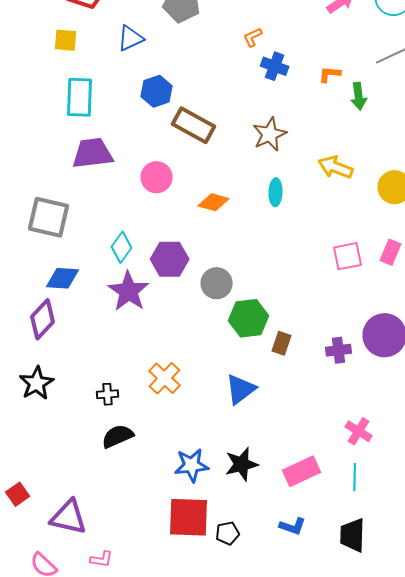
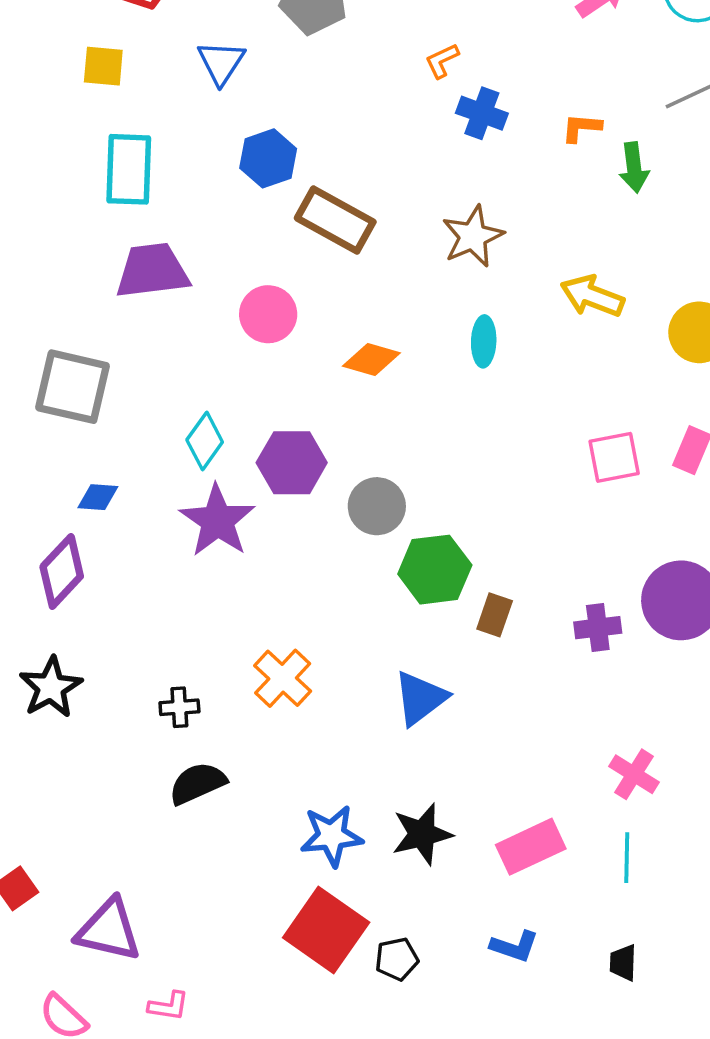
blue triangle: (131, 38) -> (221, 62), turned -32
blue diamond: (63, 278) -> (98, 497), size x0.7
red square: (189, 517) -> (326, 930), turned 33
black trapezoid: (353, 535) -> (623, 963), size x0.6

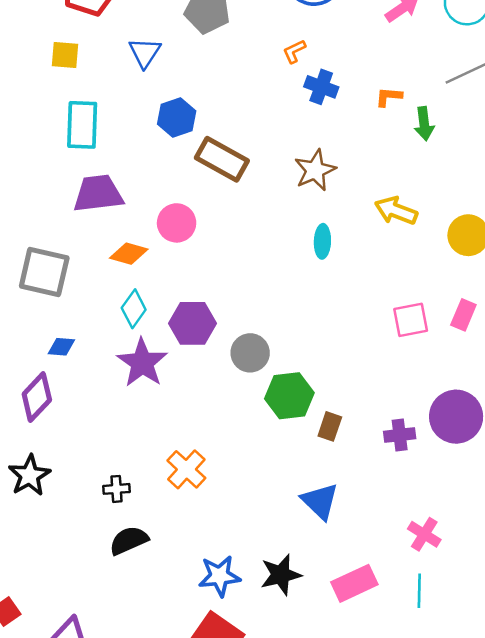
orange diamond: (371, 359) -> (129, 254), moved
blue triangle: (420, 698) -> (320, 501), moved, turned -39

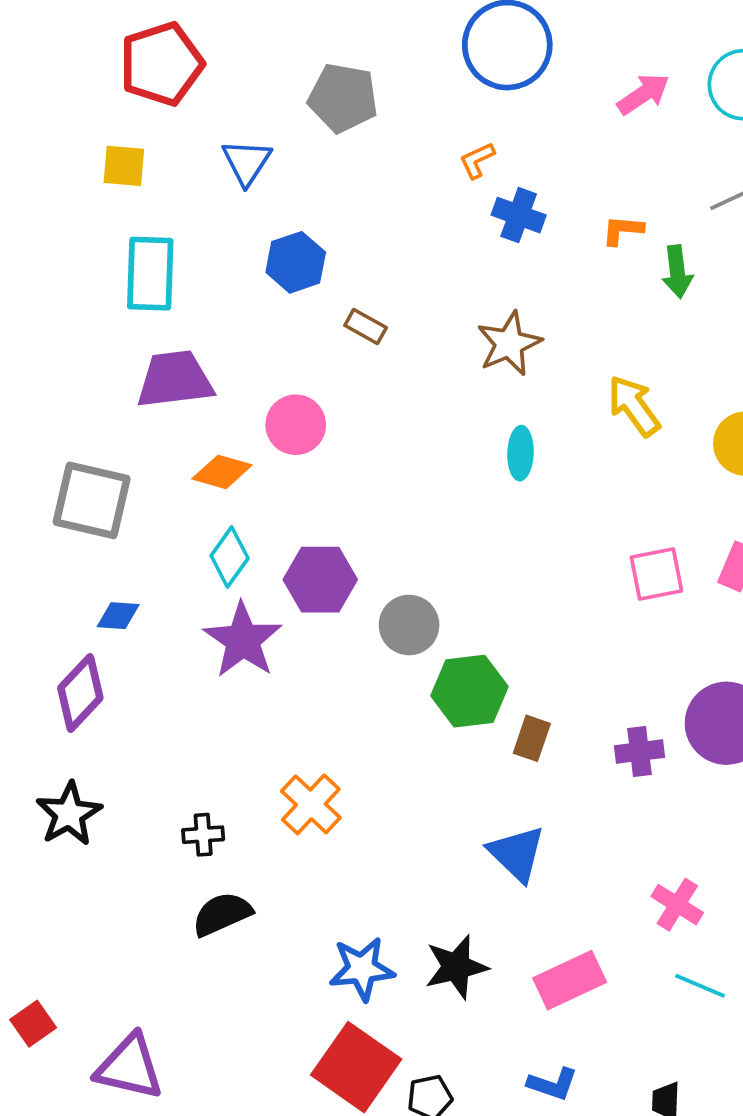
brown rectangle: (222, 159) -> (366, 327), size x0.5
yellow arrow: (396, 211) -> (634, 406), turned 33
cyan line: (419, 591) -> (700, 986), moved, turned -68

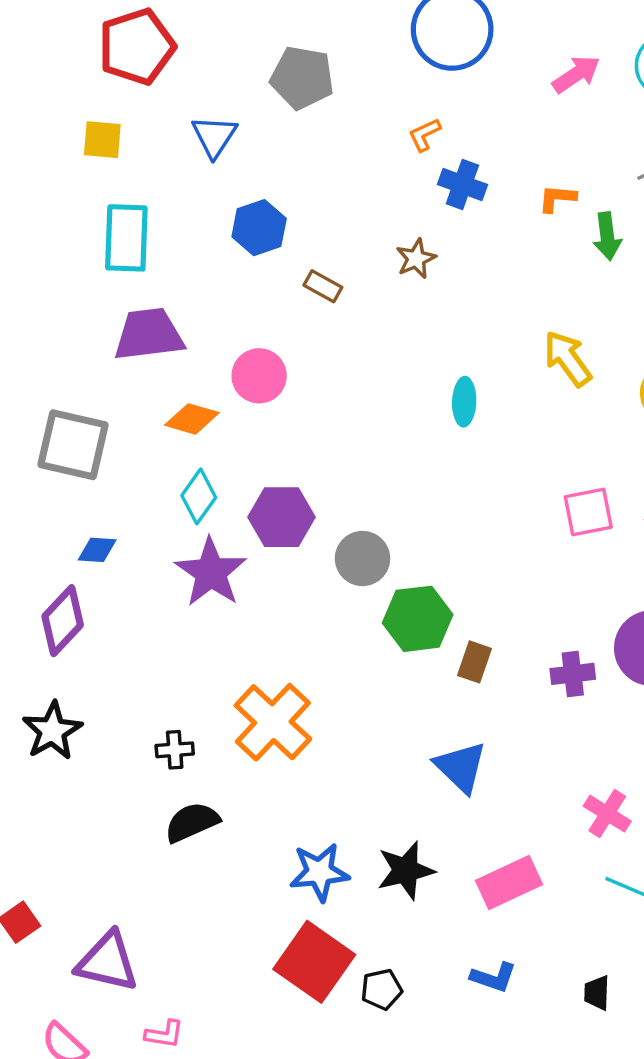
brown star: (509, 344) -> (416, 259), moved, size x0.7
orange cross: (311, 804) -> (273, 722), size x1.4

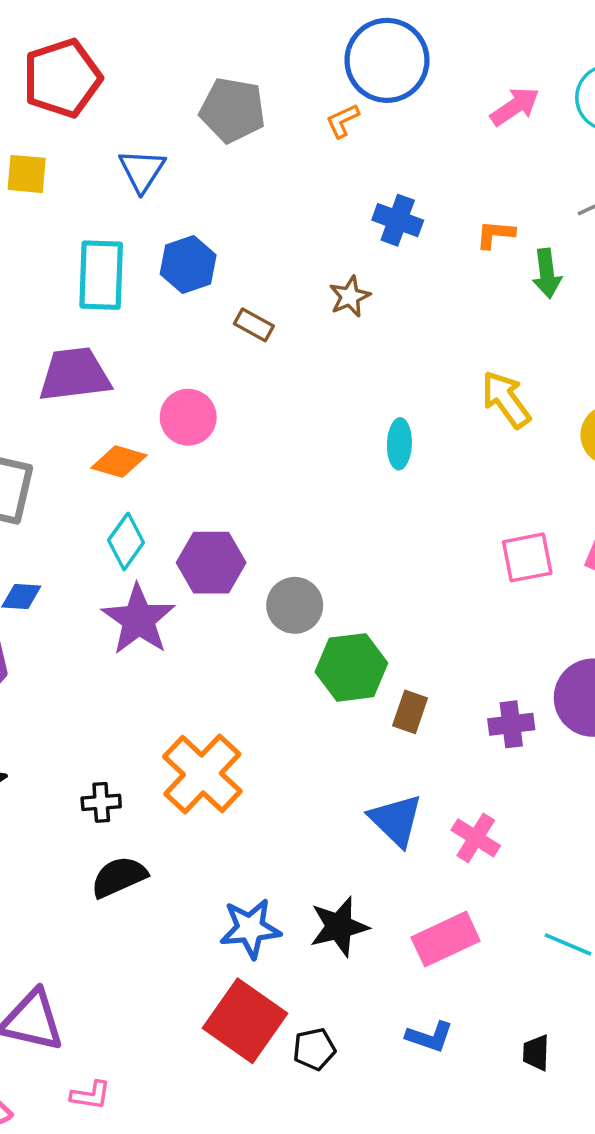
orange L-shape: (425, 135) -> (343, 121), moved
cyan rectangle: (126, 238) -> (101, 275), moved
pink cross: (607, 814) -> (476, 838), moved

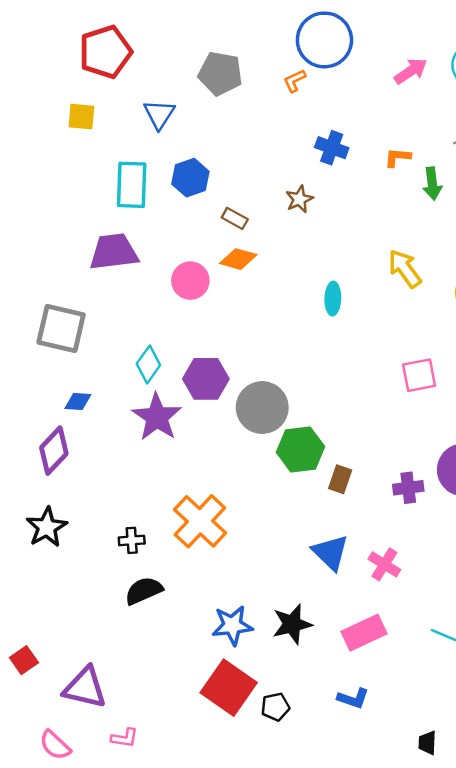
orange diamond: (119, 462) -> (238, 259), moved
gray circle: (295, 605) -> (262, 408), size x1.4
black trapezoid: (536, 1053) -> (427, 743), moved

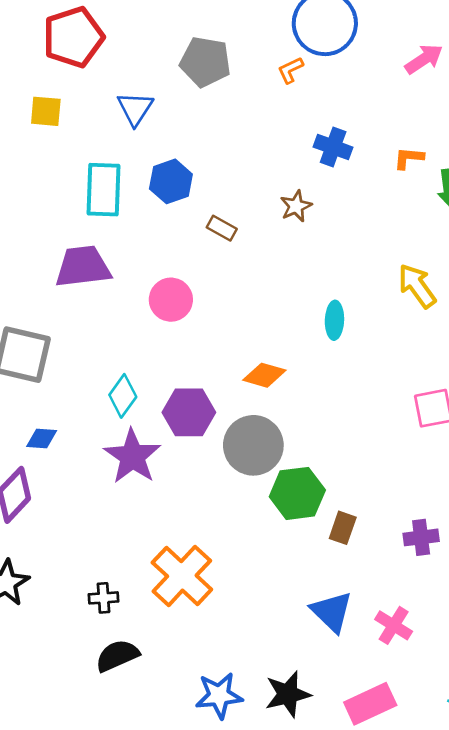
orange diamond: (238, 259) -> (264, 375), moved

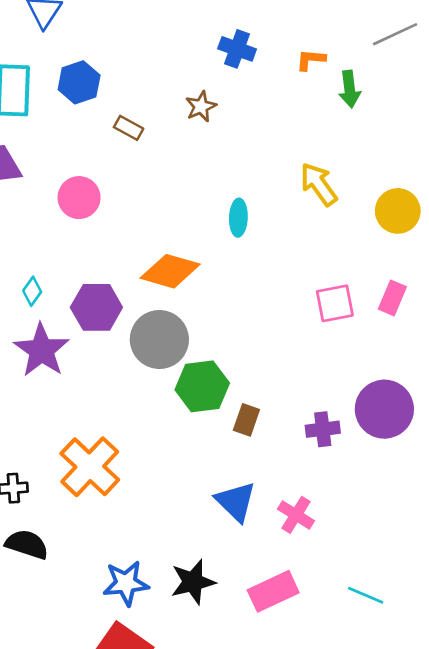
orange diamond: (264, 375) -> (170, 271), size x1.4
cyan diamond: (123, 396) -> (32, 291), size x0.7
black semicircle: (117, 656) -> (27, 544), turned 42

